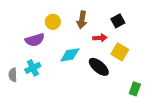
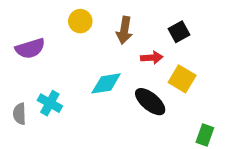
yellow circle: (53, 22) -> (80, 21), moved
purple semicircle: (35, 40) -> (30, 48), moved
cyan cross: (33, 68) -> (50, 103), turned -35

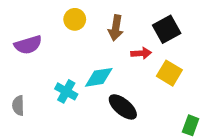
black square: (179, 32) -> (167, 29), size x1.4
black ellipse: (150, 102) -> (123, 107), moved
cyan cross: (50, 103) -> (66, 91), moved

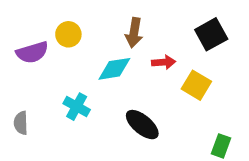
yellow circle: (75, 19) -> (68, 34), moved
black square: (167, 29) -> (211, 34), moved
cyan diamond: (99, 77) -> (114, 69), moved

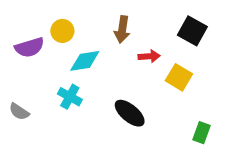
black square: (211, 34) -> (192, 31), turned -32
cyan diamond: (114, 69) -> (85, 61), moved
gray semicircle: (21, 123) -> (19, 112), turned -54

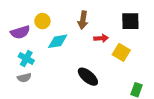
black square: (192, 31) -> (130, 21), turned -30
cyan cross: (70, 97) -> (26, 58), moved
gray semicircle: (19, 112) -> (24, 78), moved, turned -48

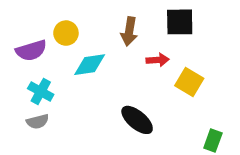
black square: (130, 21) -> (180, 22), moved

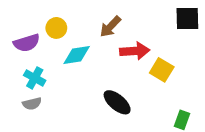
black square: (180, 22) -> (187, 19), moved
brown arrow: (129, 31) -> (110, 27), turned 35
red arrow: (158, 60) -> (135, 51), size x1.5

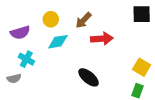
yellow circle: (56, 28) -> (51, 19), moved
yellow square: (162, 70) -> (142, 67), moved
gray semicircle: (32, 104) -> (14, 78), moved

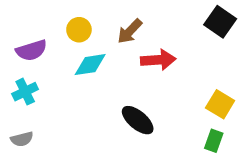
black square: (142, 14) -> (220, 22), turned 36
cyan cross: (26, 59) -> (25, 92), moved, turned 35
gray semicircle: (14, 78) -> (22, 139), moved

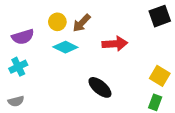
black square: (220, 22) -> (160, 16), turned 35
brown arrow: (130, 31) -> (82, 23), moved
cyan diamond: (90, 65) -> (65, 47), turned 35

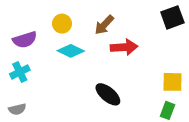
brown arrow: (82, 23) -> (104, 25), moved
yellow square: (160, 76) -> (172, 82), turned -30

